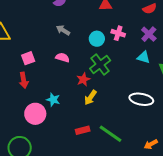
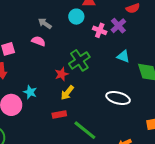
purple cross: (149, 34) -> (118, 26), moved
cyan circle: (97, 39) -> (76, 17), moved
pink semicircle: (62, 58) -> (38, 41), moved
red rectangle: (83, 130) -> (59, 115), moved

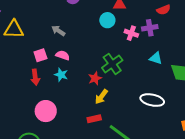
gray arrow: (45, 23) -> (58, 31), moved
purple cross: (118, 26) -> (150, 28), turned 35
pink semicircle: (38, 41) -> (63, 55), moved
cyan star: (30, 92) -> (61, 75), moved

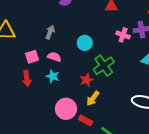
cyan circle: (107, 20) -> (85, 43), moved
gray arrow: (58, 31) -> (50, 32), turned 80
pink circle: (46, 111) -> (66, 109), moved
red rectangle: (94, 119) -> (86, 120), turned 40

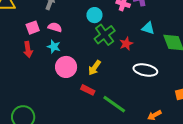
cyan circle: (85, 43) -> (94, 15), moved
red star: (86, 80) -> (126, 44), moved
pink circle: (66, 109) -> (66, 67), moved

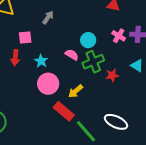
pink semicircle: (55, 27) -> (72, 55), moved
white ellipse: (145, 70) -> (116, 122), moved
red rectangle: (88, 90) -> (64, 111), size x1.5

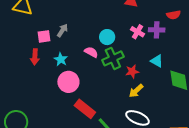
gray arrow: (48, 17) -> (62, 30), moved
yellow arrow: (76, 91) -> (136, 91), moved

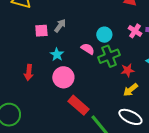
red arrow: (35, 57) -> (29, 73), moved

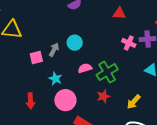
cyan circle: (104, 35) -> (75, 43), moved
pink semicircle: (88, 49) -> (85, 68), turned -40
red star: (128, 70) -> (103, 96), moved

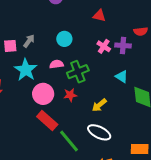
cyan circle: (75, 43) -> (64, 39), moved
cyan star: (55, 79) -> (26, 70), size x1.6
pink circle: (65, 100) -> (43, 94), moved

